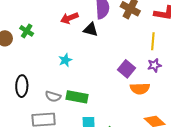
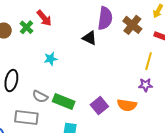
red arrow: (69, 18) -> (44, 18), moved, turned -120
cyan star: (65, 60) -> (51, 59), moved
purple square: (126, 69) -> (99, 106), moved

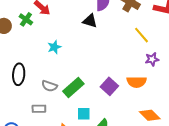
yellow line: (149, 61) -> (142, 35), moved, turned -48
green rectangle: (64, 102) -> (73, 88), turned -55
gray rectangle: (26, 118) -> (39, 109), size x0.6

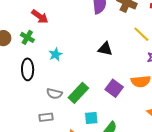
green cross: (26, 19) -> (27, 37), moved
black triangle: (90, 21) -> (105, 49), moved
black ellipse: (19, 74) -> (28, 69), moved

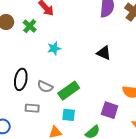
black ellipse: (28, 69) -> (21, 79), moved
purple square: (114, 88) -> (110, 110), moved, turned -30
cyan square: (91, 118) -> (69, 115), moved

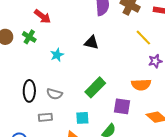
black triangle: (104, 53) -> (91, 43), moved
green rectangle: (69, 91) -> (95, 87), moved

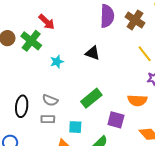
green cross: (29, 37) -> (31, 41), size x1.5
black ellipse: (29, 91) -> (22, 106), moved
gray rectangle: (45, 117) -> (48, 119), moved

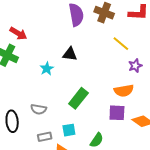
cyan star: (57, 62) -> (47, 69), moved
gray rectangle: (48, 119) -> (45, 137), moved
purple square: (116, 120) -> (117, 113), moved

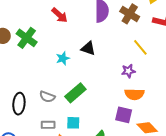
red arrow: (18, 33) -> (60, 15), moved
purple star: (135, 66) -> (128, 71), moved
green rectangle: (78, 98) -> (75, 93), moved

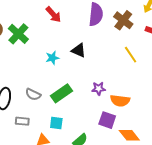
purple star: (128, 71) -> (99, 89), moved
gray rectangle: (48, 125) -> (22, 121), moved

